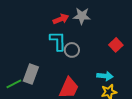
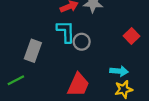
gray rectangle: (31, 74) -> (33, 51), moved

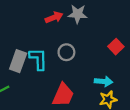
cyan L-shape: (66, 31) -> (38, 59), moved

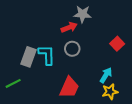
red arrow: (54, 17) -> (69, 27), moved
cyan arrow: (104, 81) -> (106, 75), turned -63

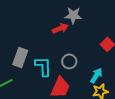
gray circle: (72, 49) -> (69, 61), moved
cyan L-shape: (47, 55) -> (43, 66), moved

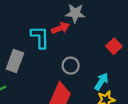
cyan L-shape: (43, 66) -> (40, 37), moved

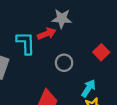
gray circle: (71, 66) -> (64, 63), moved

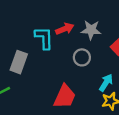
gray star: (62, 19) -> (91, 30), moved

